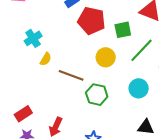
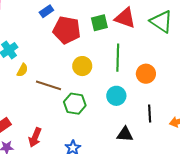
green square: (123, 30) -> (99, 23), moved
green line: (141, 50) -> (118, 58), turned -40

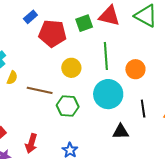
cyan circle: (116, 96) -> (108, 94), size x1.5

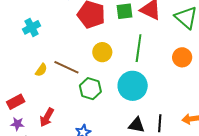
orange circle: (135, 69) -> (182, 57), moved
yellow semicircle: (12, 78) -> (41, 70), moved
black line: (143, 109) -> (160, 123), moved

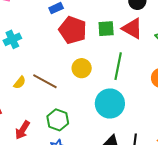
green hexagon: (90, 89) -> (58, 120), moved

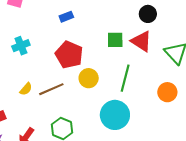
red pentagon: (73, 30) -> (69, 55), moved
brown line: (45, 81) -> (51, 89), turned -55

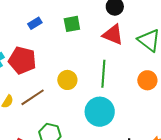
green square: (115, 40) -> (72, 24), moved
red pentagon: (69, 55) -> (22, 60), moved

